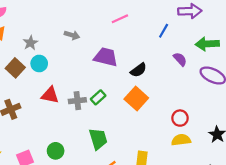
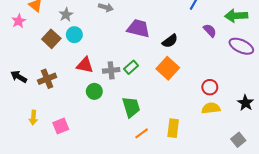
green circle: (56, 151) -> (94, 91), moved

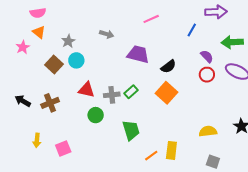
red circle: (210, 87) -> (207, 75), moved
orange line: (142, 133) -> (151, 156), moved
gray square: (238, 140) -> (213, 162), moved, turned -32

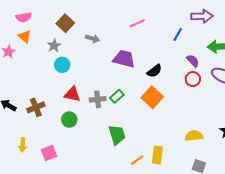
brown square: (54, 64) -> (65, 23), moved
green circle: (96, 115) -> (69, 120), moved

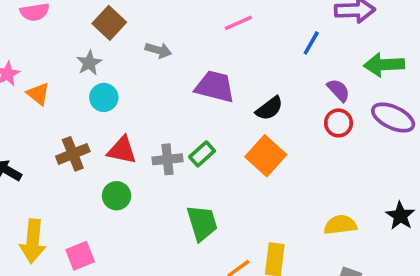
orange triangle: (25, 36) -> (38, 94), moved
brown cross: (36, 107) -> (73, 154), moved
yellow arrow: (23, 145) -> (33, 241), size x1.6

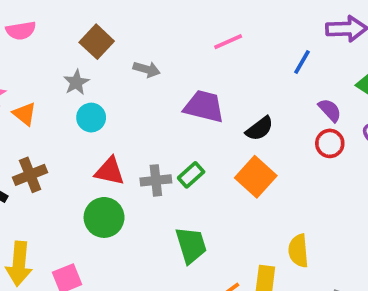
brown cross: (73, 154) -> (30, 175), moved
green circle: (117, 196) -> (104, 217), size x1.4
yellow semicircle: (340, 225) -> (298, 251), moved, turned -88

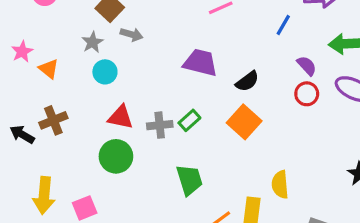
gray arrow: (147, 69) -> (132, 34), moved

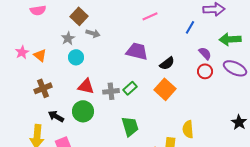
pink star: (22, 52) -> (22, 52), moved
black arrow: (22, 134) -> (56, 116), moved

